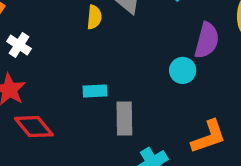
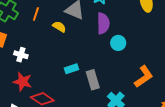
yellow semicircle: (94, 17) -> (59, 27), turned -48
purple semicircle: (207, 40) -> (103, 23), moved

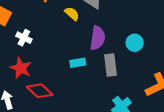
purple semicircle: (103, 23) -> (98, 38), moved
gray rectangle: (93, 80) -> (110, 65), moved

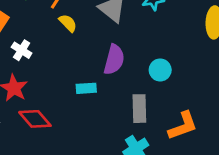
yellow semicircle: (72, 14) -> (68, 23), moved
gray rectangle: (110, 65) -> (139, 109), moved

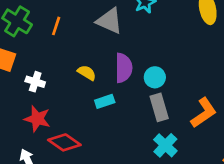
yellow semicircle: (68, 23) -> (87, 73), moved
cyan circle: (160, 70) -> (155, 77), moved

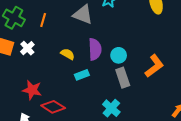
white cross: (35, 82) -> (27, 48), moved, turned 32
orange L-shape: (204, 113) -> (154, 66), moved
cyan cross: (165, 145) -> (111, 108), moved

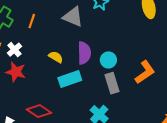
cyan rectangle: (82, 75) -> (70, 79), size x1.5
red star: (32, 90) -> (16, 72), moved

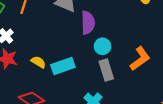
purple semicircle: (84, 53) -> (88, 23), moved
yellow semicircle: (56, 57) -> (38, 62), moved

